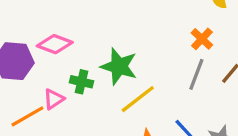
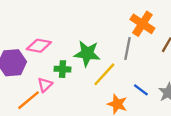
orange cross: (202, 39) -> (142, 24), size x1.5
gray line: (196, 74) -> (127, 48), moved

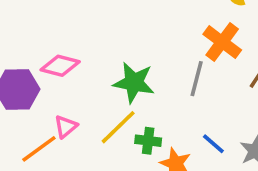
green cross: (62, 69) -> (148, 141), moved
yellow line: (104, 74) -> (118, 127), moved

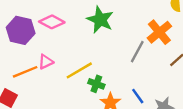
green star: (134, 83) -> (100, 20), moved

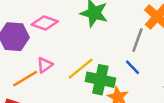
green cross: (96, 84) -> (100, 80), size x1.6
blue line: (138, 96) -> (133, 67), moved

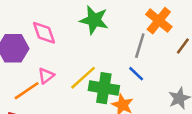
pink diamond: (45, 23) -> (44, 33), turned 55

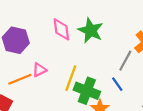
pink diamond: (44, 33) -> (61, 29), moved
yellow line: (83, 78) -> (71, 78), turned -40

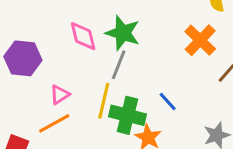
gray line: (125, 61) -> (119, 65), moved
orange line: (20, 79) -> (54, 123), moved

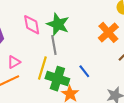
gray line: (119, 65) -> (54, 45), turned -36

